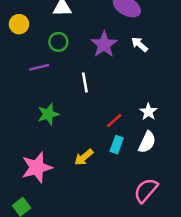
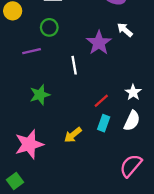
purple star: (104, 44) -> (99, 43), moved

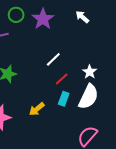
purple star: (99, 43) -> (43, 19), moved
white line: (74, 65) -> (53, 59), moved, turned 56
white semicircle: (132, 121) -> (89, 97), size x1.4

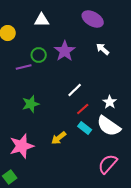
green circle: (16, 15) -> (39, 55), moved
white semicircle: (89, 97) -> (109, 126), turned 100
cyan rectangle: (64, 99) -> (85, 128), turned -72

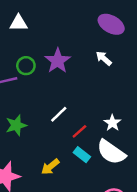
purple ellipse: (93, 19) -> (111, 24), moved
white triangle: (42, 20) -> (19, 23), moved
white line: (75, 90) -> (59, 114), moved

